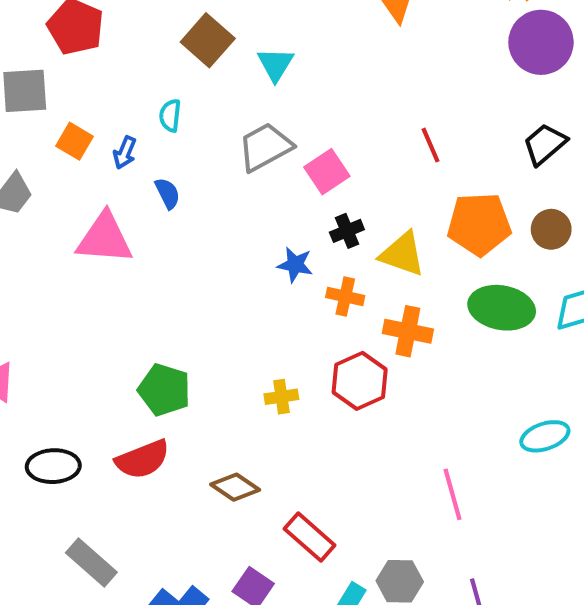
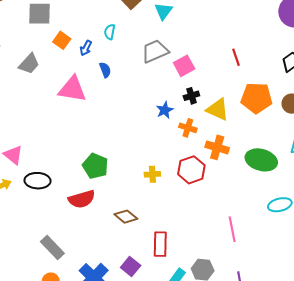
blue star: (295, 265) -> (165, 110), turned 30
green ellipse: (502, 308) -> (261, 160), moved
black ellipse: (53, 466) -> (38, 181), moved
red rectangle: (310, 537) -> (160, 244), turned 45

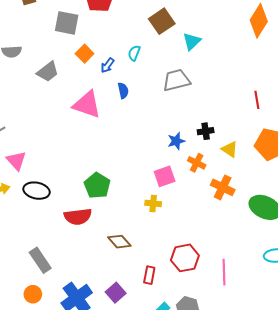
pink square: (184, 66) -> (165, 176), moved
yellow triangle: (218, 109) -> (230, 149), size x0.7
red hexagon: (191, 170) -> (185, 258), moved
red rectangle: (160, 244) -> (149, 275), size x0.7

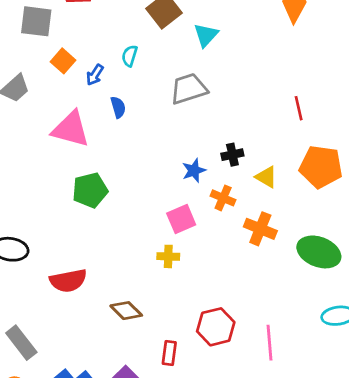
green pentagon: (97, 186) -> (90, 190), moved, turned 30

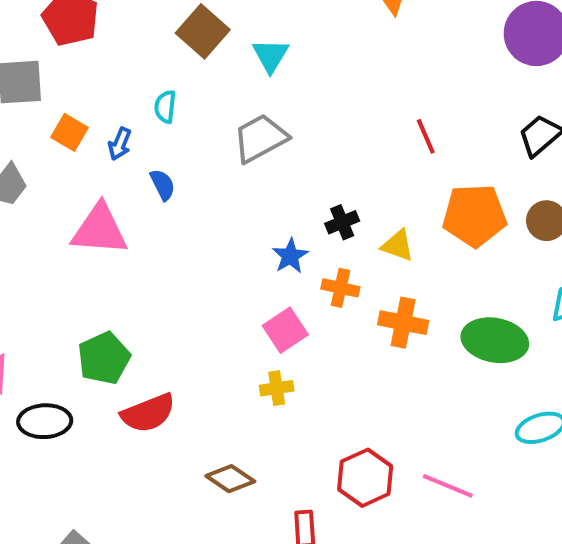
green pentagon: (90, 190) -> (104, 358), moved
red semicircle: (68, 281) -> (148, 413), moved
pink line: (269, 343) -> (448, 486), turned -52

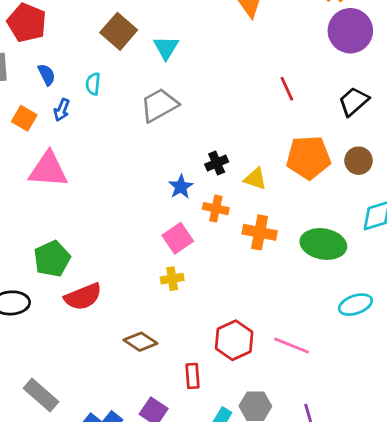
orange square: (70, 132) -> (24, 118), moved
red line: (426, 136) -> (287, 89), moved
blue semicircle: (163, 185) -> (47, 75), moved

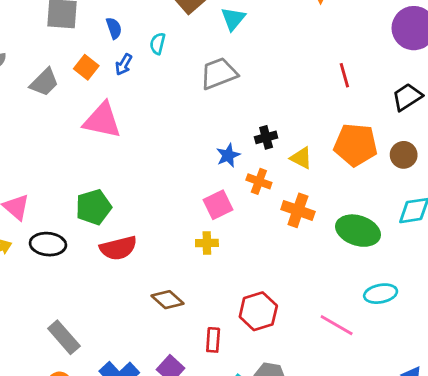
pink line: (292, 345) -> (337, 325), moved

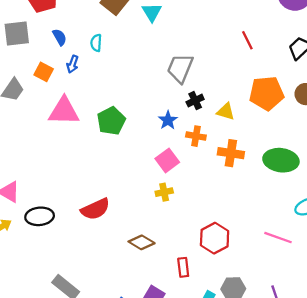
gray trapezoid: (219, 73) -> (180, 68), moved, turned -36
green pentagon: (94, 207) -> (111, 121), moved

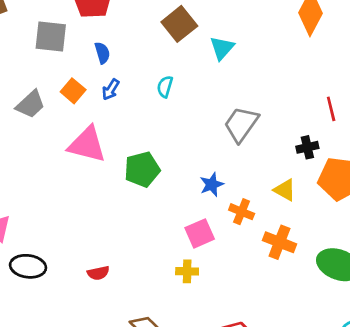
cyan semicircle: (96, 43) -> (165, 87), moved
black cross: (195, 101) -> (307, 147), moved
red semicircle: (95, 209) -> (98, 273), size x0.6

